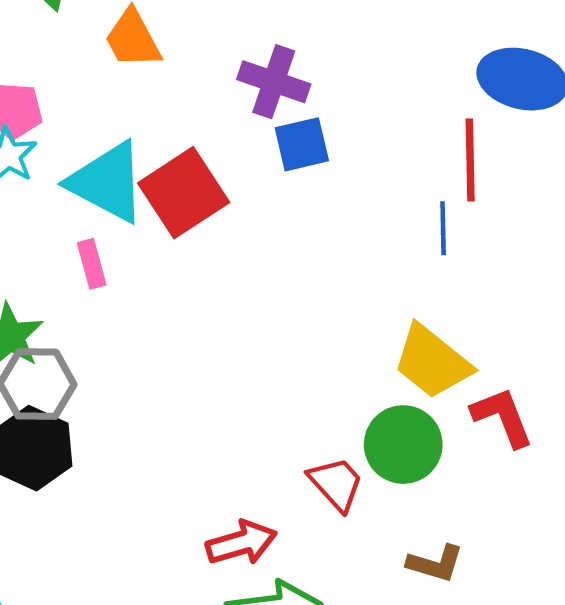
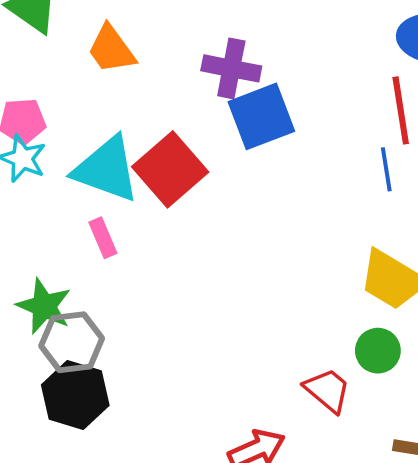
blue square: (302, 144) -> (261, 116), size x1.4
green circle: (403, 445) -> (378, 351), size x0.7

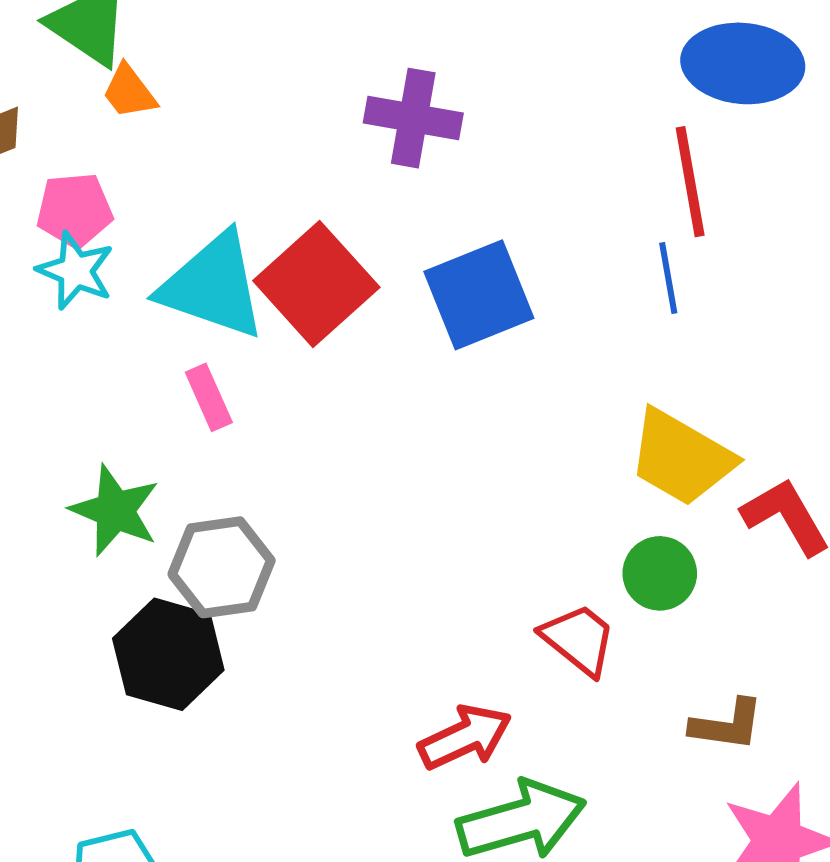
orange trapezoid: (111, 49) -> (129, 92), moved, size x0.7
blue square: (261, 116) -> (479, 295), moved
gray hexagon: (72, 342) -> (222, 567), moved

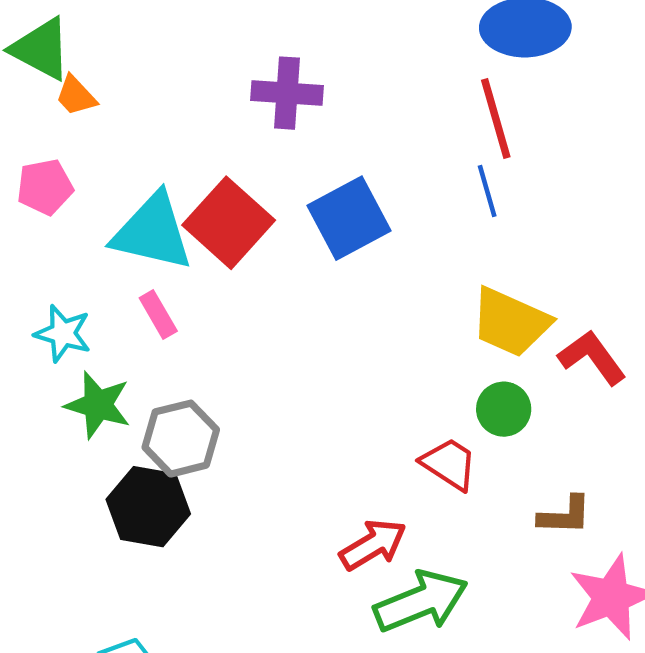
cyan star: (76, 271) -> (63, 333), moved

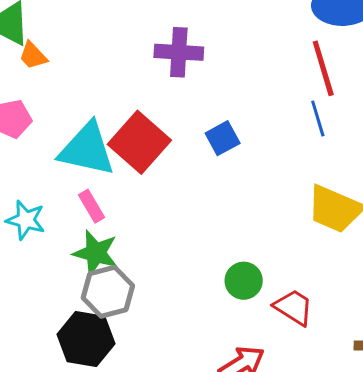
blue square: (349, 218) -> (223, 138), size x0.6
green star: (98, 405) -> (96, 253), moved
green circle: (504, 409) -> (244, 281), moved

